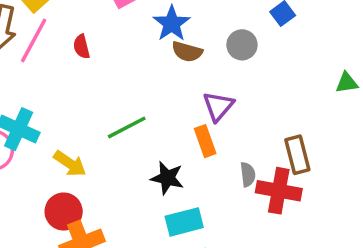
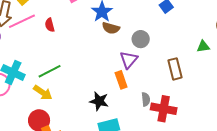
pink line: (34, 40) -> (22, 21), turned 36
gray circle: (242, 45) -> (141, 39), moved
green line: (127, 127) -> (50, 71), moved
brown rectangle: (297, 155) -> (175, 69), moved

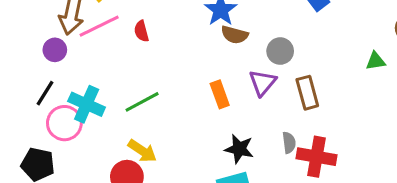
brown rectangle: (175, 69) -> (307, 93), moved
orange rectangle: (121, 80) -> (220, 94), moved
yellow arrow: (43, 93) -> (142, 151), moved
black star: (99, 101) -> (239, 149), moved

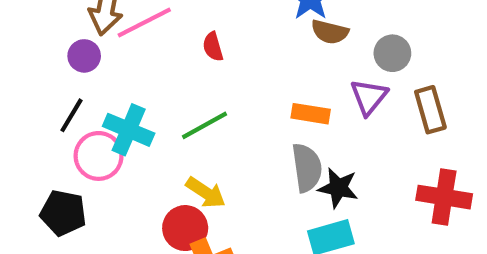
red semicircle: (141, 31) -> (213, 47), moved
orange rectangle: (220, 94) -> (311, 114), turned -60
gray semicircle: (289, 143) -> (307, 168), moved, size x1.6

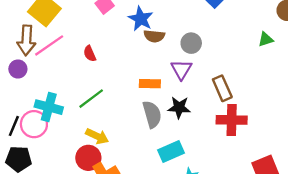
brown rectangle: (430, 110) -> (222, 88), moved
black line: (71, 115) -> (14, 126), moved
black star: (338, 188) -> (179, 107), moved

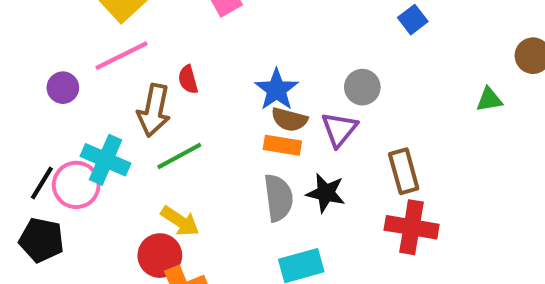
blue star: (141, 19) -> (276, 90), moved
brown semicircle: (154, 36) -> (289, 120), moved
brown arrow: (26, 40) -> (154, 110), moved

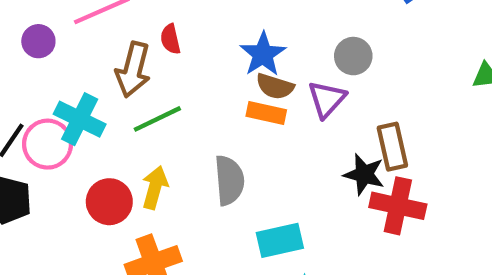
black star: (326, 193) -> (364, 174), moved
gray semicircle: (278, 198) -> (229, 180), moved
yellow arrow: (180, 221) -> (155, 188), turned -111
red circle: (160, 256) -> (109, 202), moved

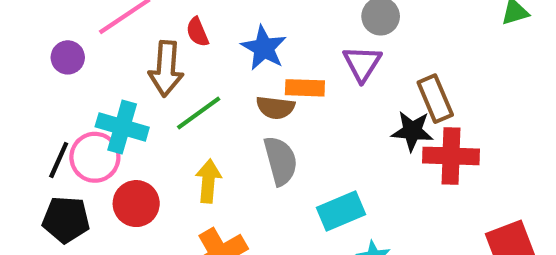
blue star: (263, 54) -> (264, 48), moved
brown semicircle: (275, 86) -> (275, 108), moved
red circle: (109, 202) -> (136, 204), moved

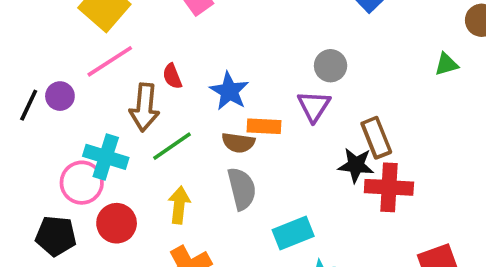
black line: (59, 160) -> (29, 105), moved

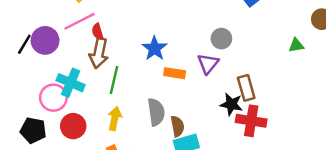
red semicircle: (172, 76) -> (98, 32), moved
purple circle: (60, 96) -> (45, 40), size x1.5
brown semicircle: (238, 143) -> (177, 126), moved, turned -114
green line: (172, 146) -> (114, 80), turned -48

